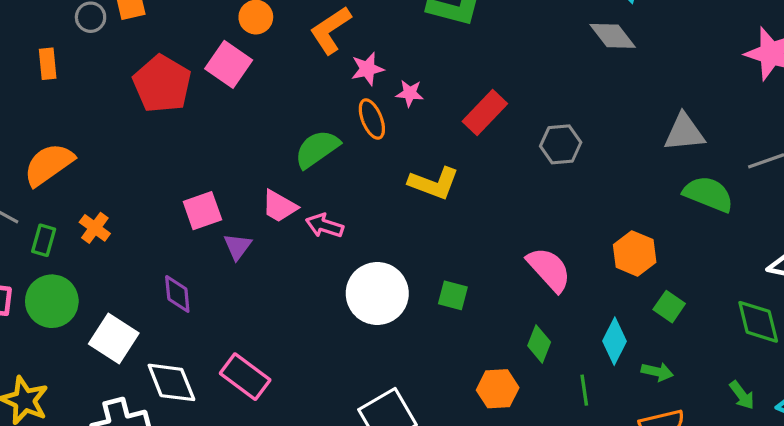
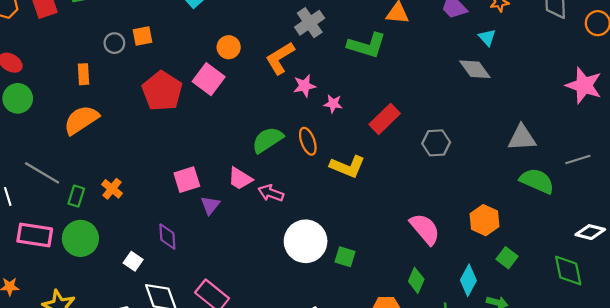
orange ellipse: (372, 119) -> (308, 141), moved
orange semicircle: (49, 164) -> (81, 120), moved
green square: (453, 295) -> (345, 257), moved
white square: (114, 339) -> (133, 261), moved, size x0.6

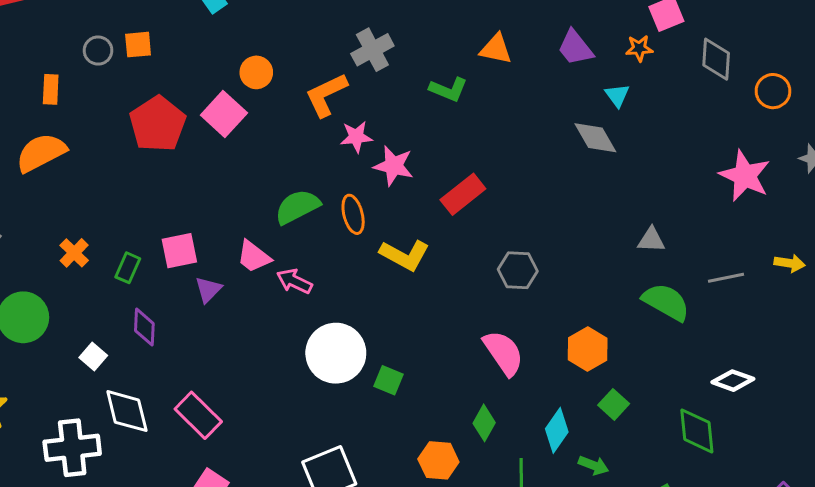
green L-shape: (367, 45) -> (448, 89), size x0.7
pink star: (333, 104) -> (394, 166), size x1.5
gray triangle: (522, 138) -> (651, 240), size x0.7
gray hexagon: (436, 143) -> (518, 270), moved
green rectangle: (76, 196) -> (128, 268), moved

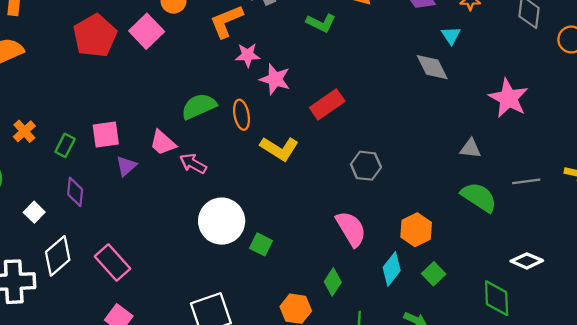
pink star: (745, 176) -> (508, 98), moved
white diamond: (127, 411) -> (58, 256), turned 60
cyan diamond: (557, 430) -> (392, 269), moved

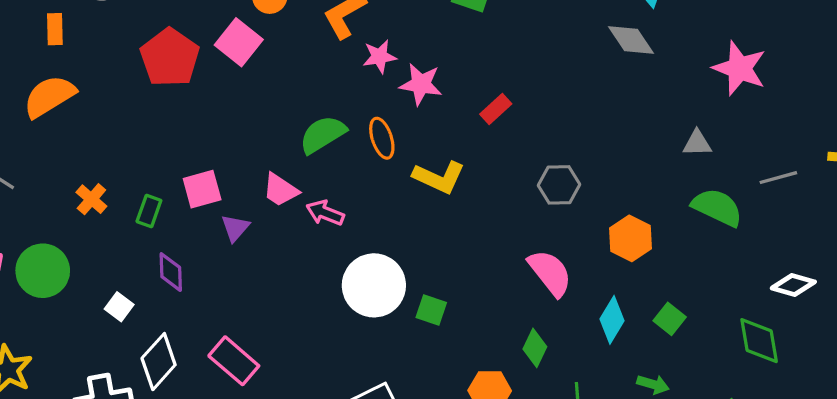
red rectangle: (327, 104) -> (496, 109), size x0.7
orange hexagon: (416, 230) -> (630, 238), moved

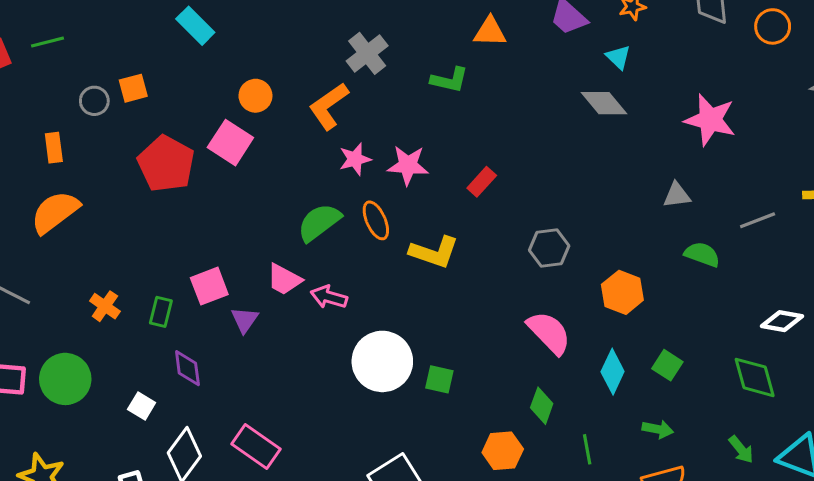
pink star: (379, 57) -> (355, 159), moved
green semicircle: (717, 207) -> (702, 254), size x0.7

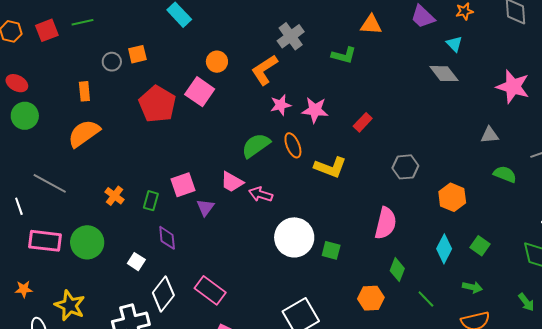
pink semicircle: (549, 333) -> (386, 223), moved, turned 56
green line: (587, 449) -> (426, 299), turned -36

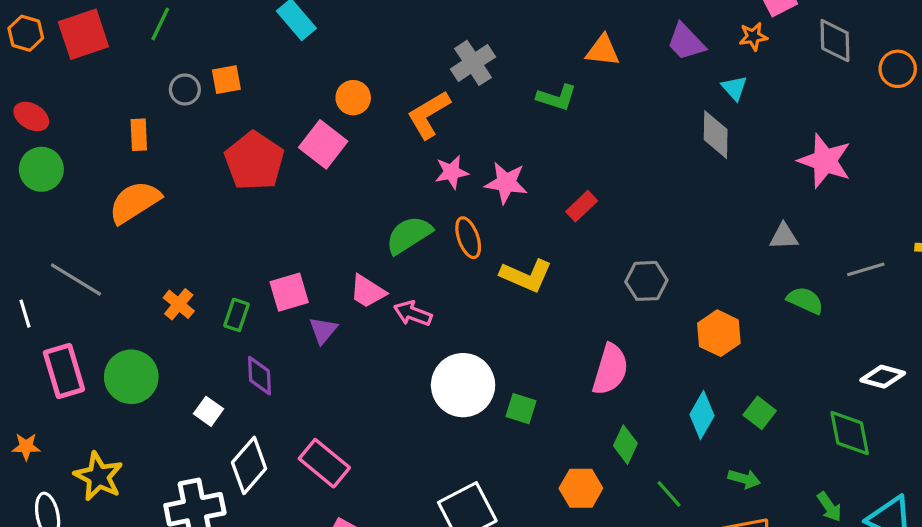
green line: (82, 22) -> (160, 24), moved, turned -55
red square: (47, 30) -> (83, 34), size x1.4
gray diamond: (444, 74) -> (716, 135), turned 36
pink rectangle: (45, 241) -> (64, 371), turned 64

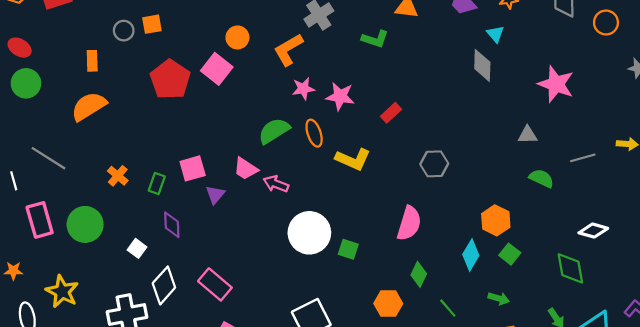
orange hexagon: (719, 333) -> (496, 220), moved

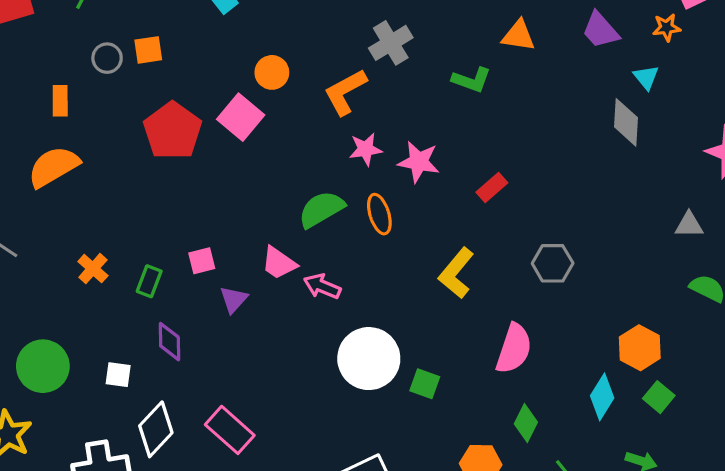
yellow L-shape: (353, 159) -> (456, 273), moved, turned 104
pink square: (193, 168) -> (202, 261), size x0.7
green circle: (85, 224) -> (43, 366), moved
white square: (137, 248) -> (118, 375), turned -30

